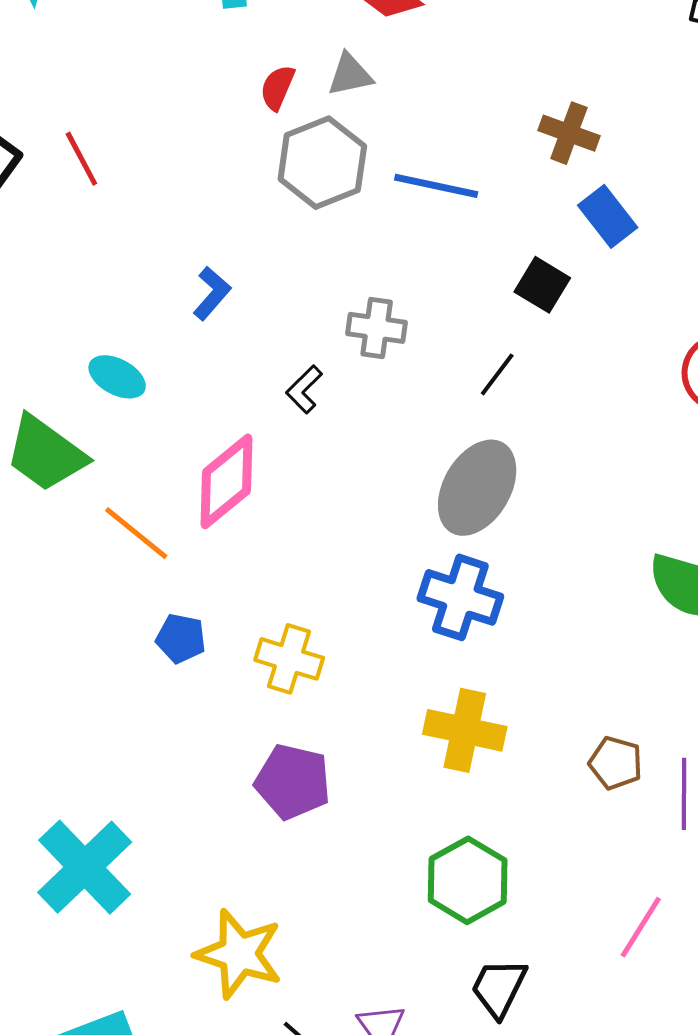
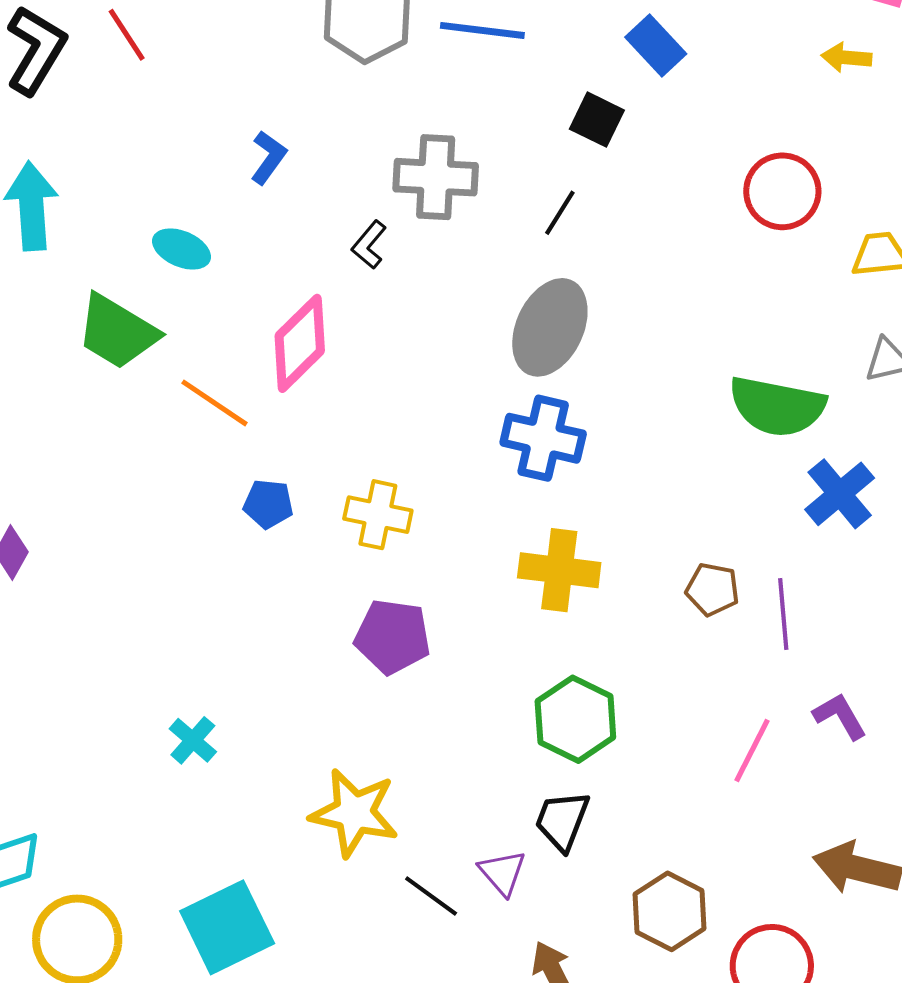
gray cross: (377, 328) -> (436, 177), size x1.4
cyan cross: (85, 867) -> (193, 740), size x0.5
black trapezoid: (499, 988) -> (562, 821), moved

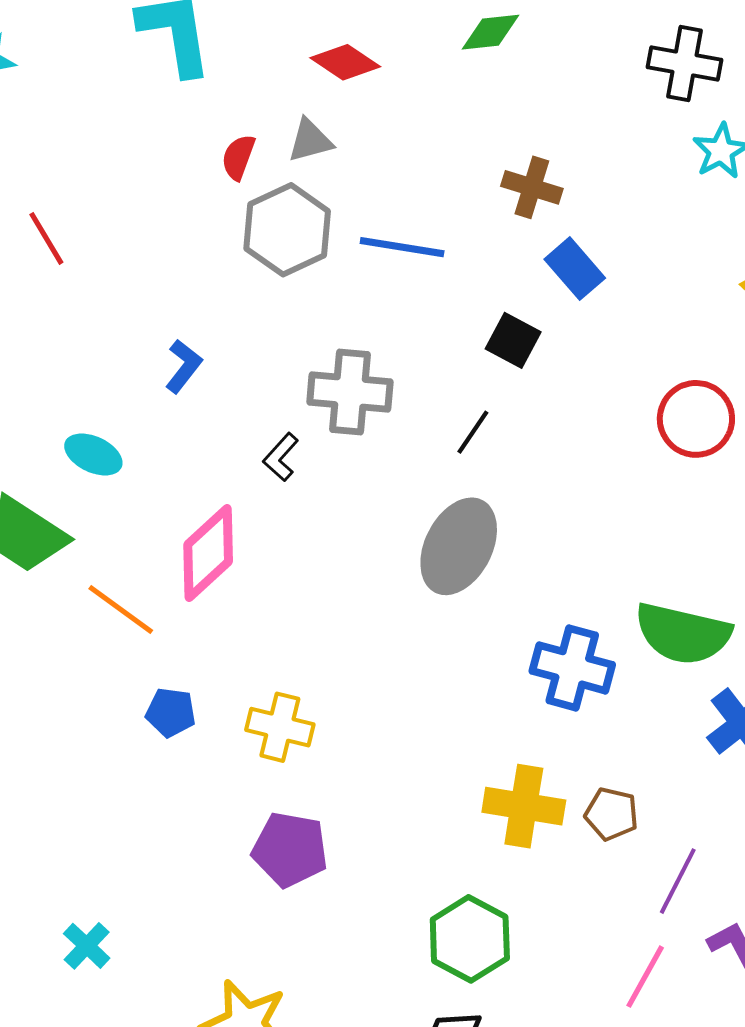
blue cross: (543, 438) -> (572, 668), moved
yellow cross: (559, 570) -> (524, 806), moved
purple line: (783, 614) -> (678, 881), moved, turned 30

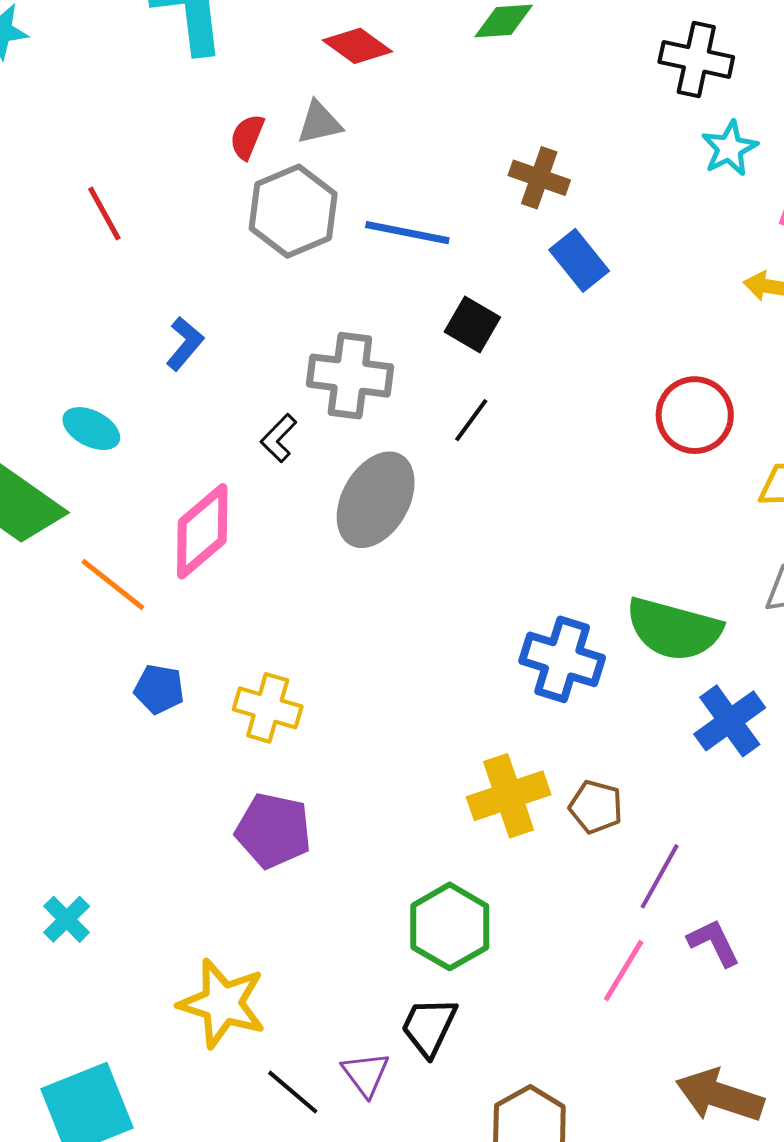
red line: (46, 238) -> (104, 213), moved
black square: (513, 340) -> (472, 324), moved
gray ellipse: (459, 546) -> (376, 500), moved
yellow cross: (524, 806) -> (509, 796), turned -30

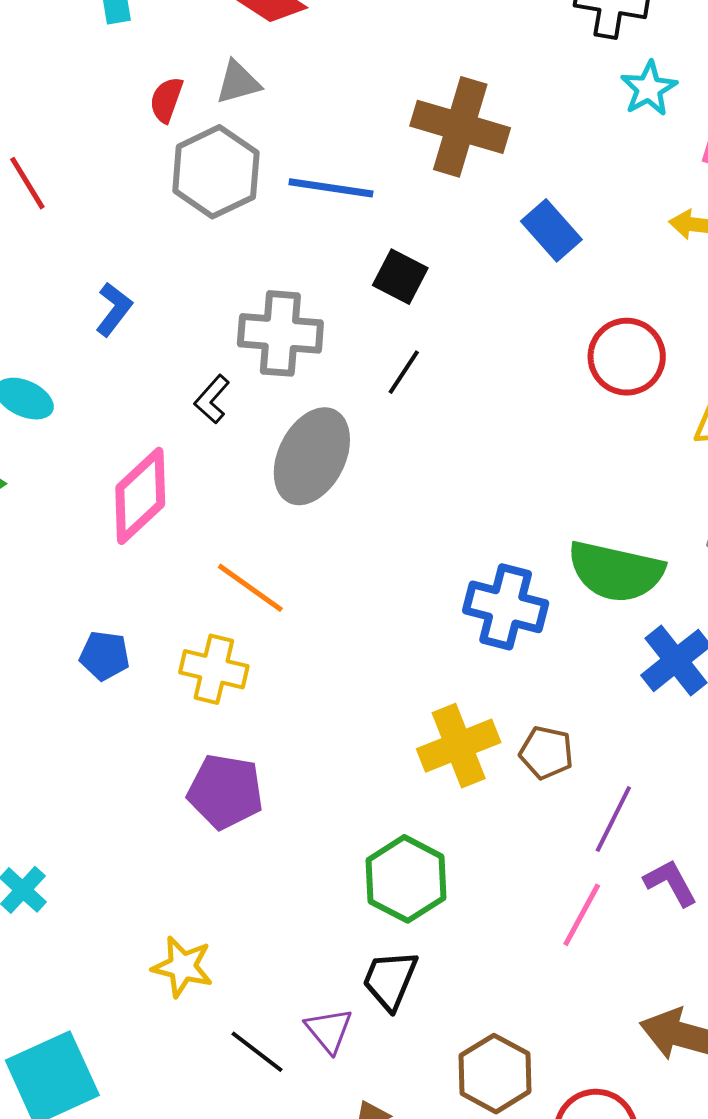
brown cross: (539, 178) -> (460, 127), size x1.6
blue rectangle: (579, 260) -> (551, 230), moved
orange line: (113, 584) -> (250, 588), moved
yellow star: (222, 1004) -> (182, 967), size x0.7

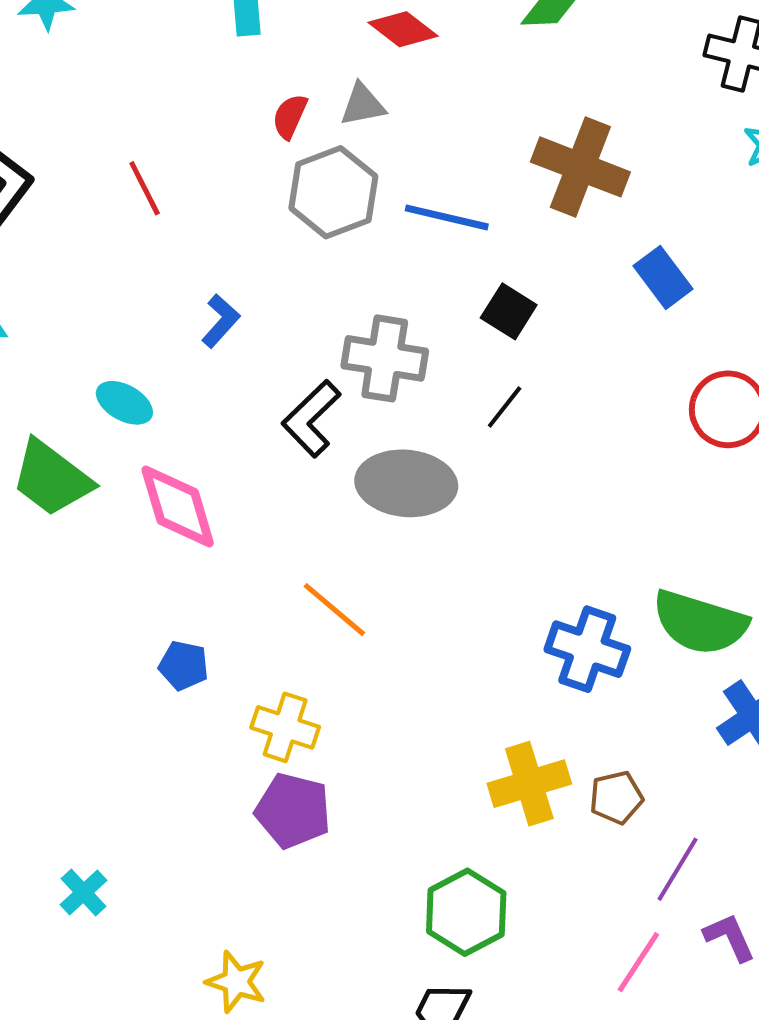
black L-shape: (212, 399) -> (311, 419), size x1.6
gray ellipse: (312, 456) -> (406, 483), turned 64
pink diamond: (140, 496) -> (178, 507), moved, turned -68
yellow cross: (214, 669) -> (285, 727), moved
brown pentagon: (546, 753) -> (616, 798), turned -30

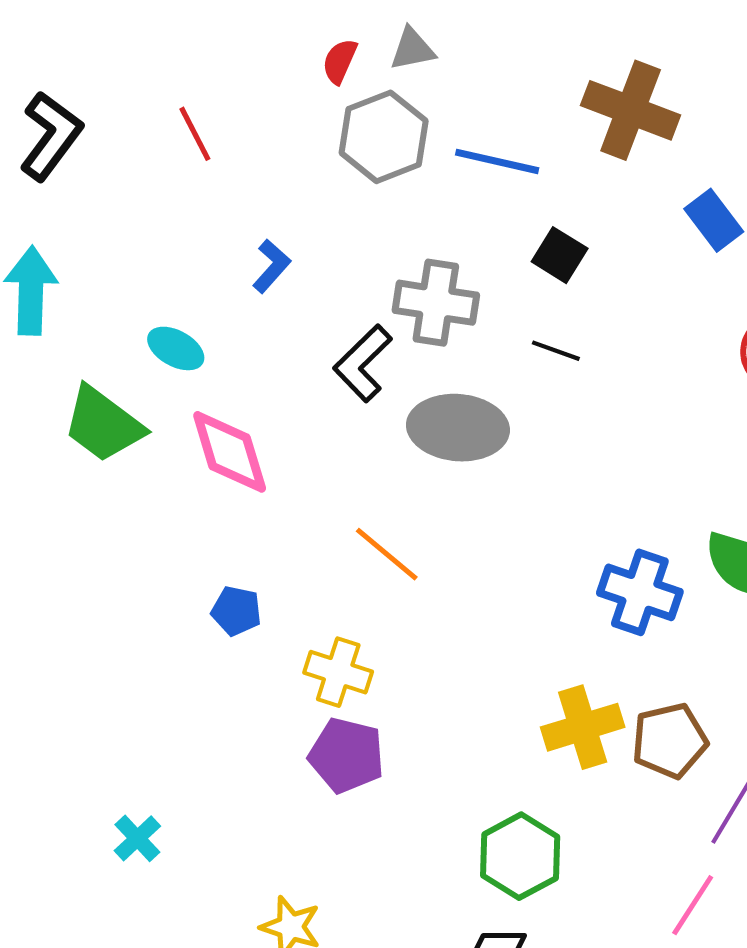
black line: (505, 407) -> (556, 351), turned 72
brown pentagon: (616, 798) -> (670, 741), size x1.4

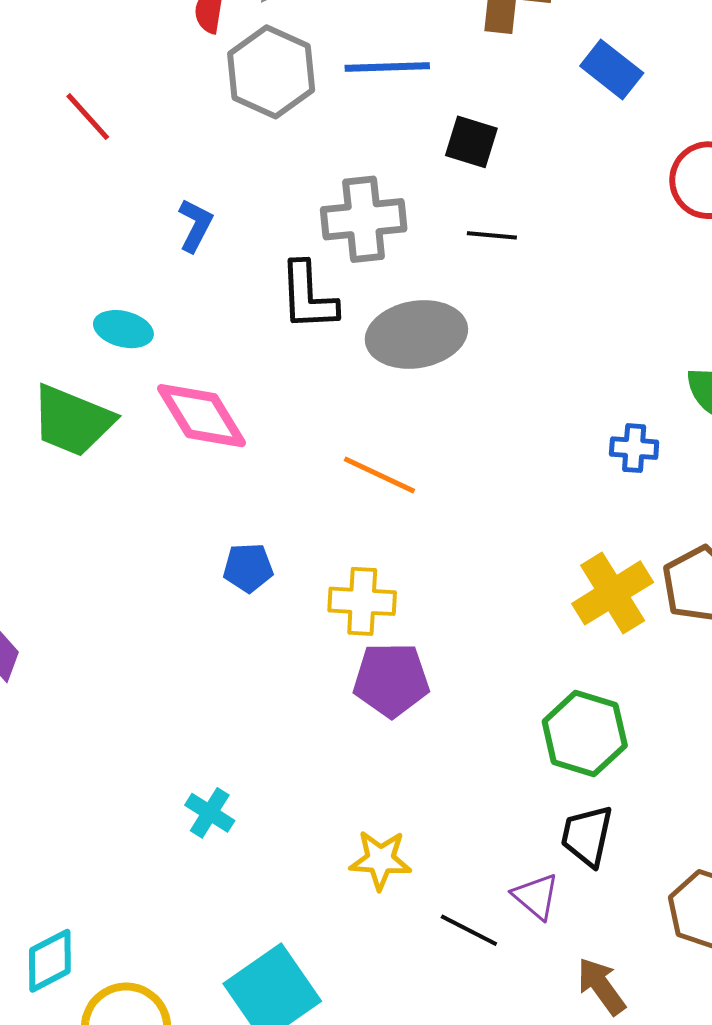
black L-shape: (363, 363) -> (308, 296), turned -34
blue cross: (640, 592) -> (634, 448), size x0.6

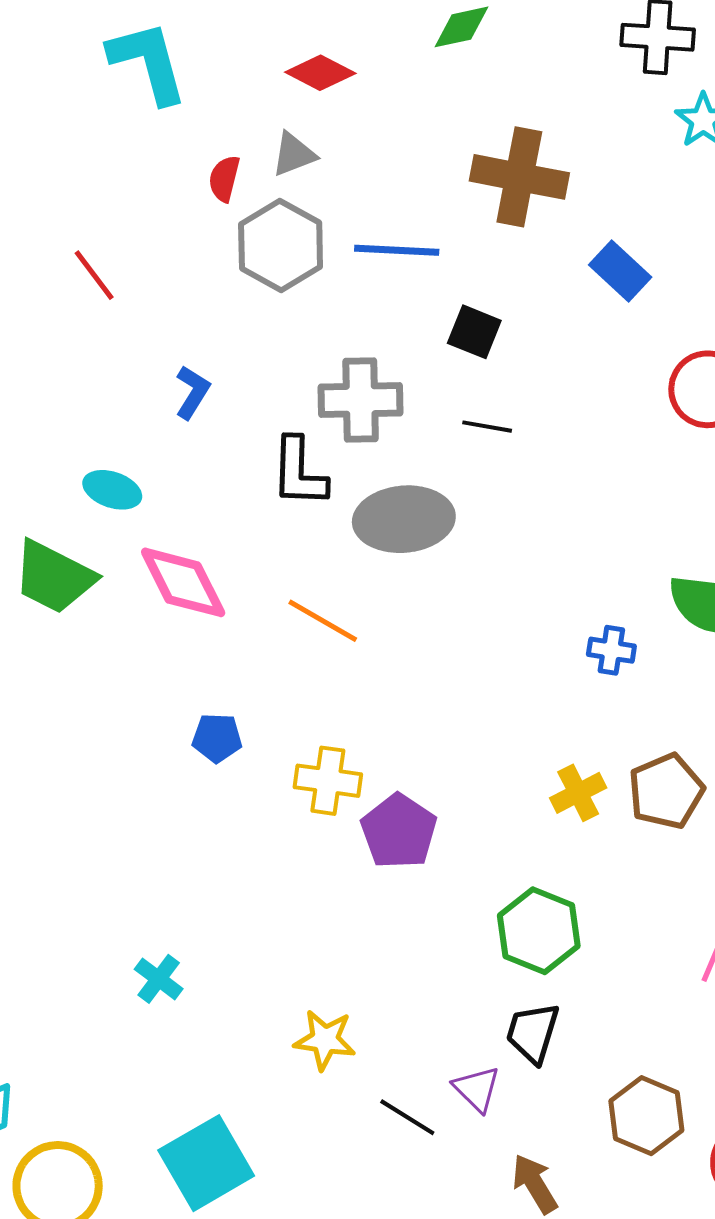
orange line: (379, 475) -> (323, 621), moved
yellow cross: (613, 593) -> (578, 793), size x0.7
purple pentagon: (391, 680) -> (399, 831), moved, turned 30

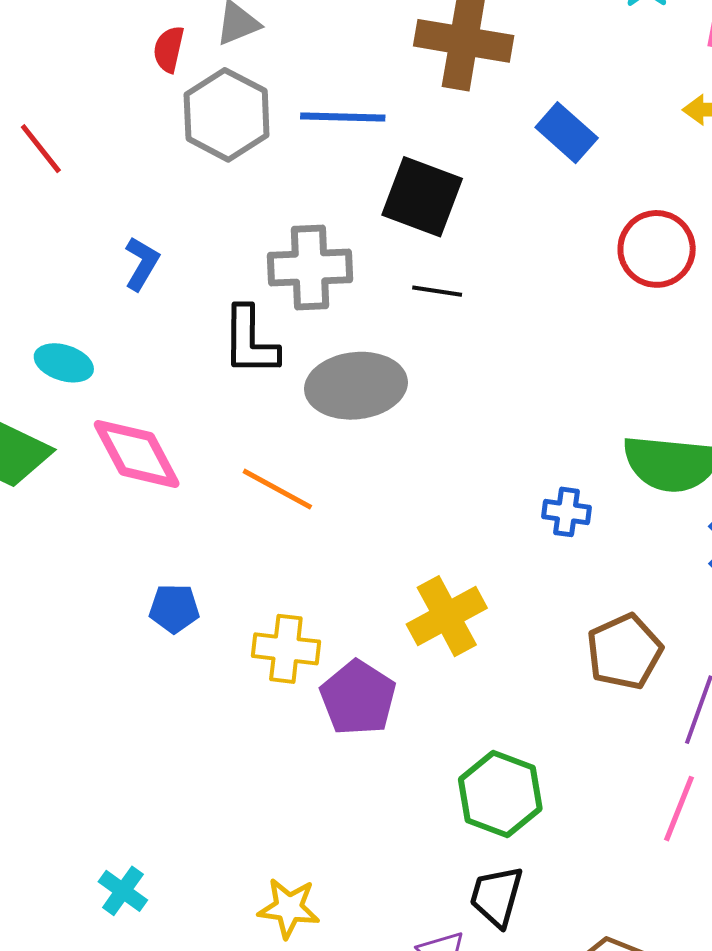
black square: (474, 332) -> (422, 197), size x1.5
yellow cross: (578, 793) -> (447, 616), moved, size x1.4
cyan cross: (159, 979) -> (123, 891), moved

